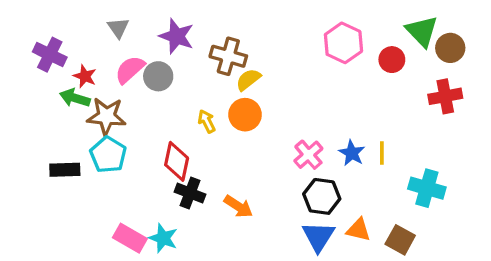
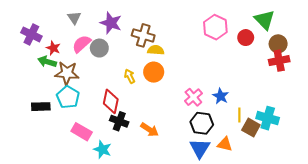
brown circle: (450, 48) -> (278, 44), moved
yellow semicircle: (248, 80) -> (156, 50), turned 42
yellow line: (382, 153) -> (239, 115), moved
pink rectangle: (130, 238) -> (82, 132), moved
brown square: (400, 240) -> (251, 127), moved

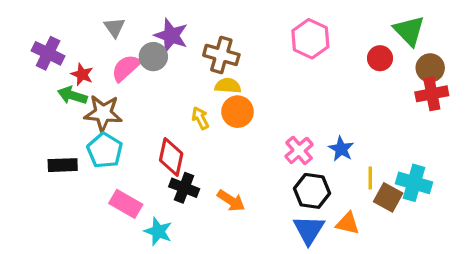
pink hexagon: (215, 27) -> (310, 39), moved
gray circle: (99, 48) -> (153, 57), moved
yellow semicircle: (156, 50) -> (228, 86), moved

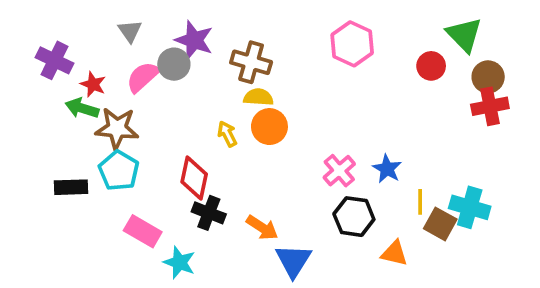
blue triangle: (309, 230) -> (293, 261), moved

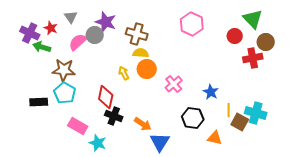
red star: (93, 84) -> (51, 28), moved
red cross: (490, 106) -> (253, 58), moved
green arrow: (82, 108) -> (42, 47), moved
pink cross: (339, 171) -> (174, 84), moved

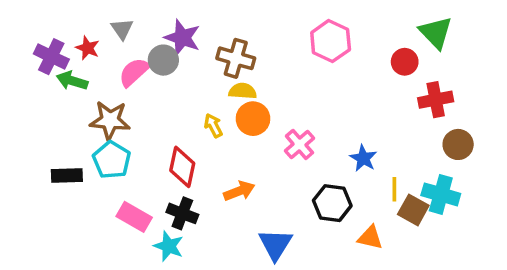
brown circle: (266, 42) -> (458, 144), moved
black cross: (114, 116) -> (182, 213), moved
orange arrow: (143, 124) -> (239, 191), moved, turned -54

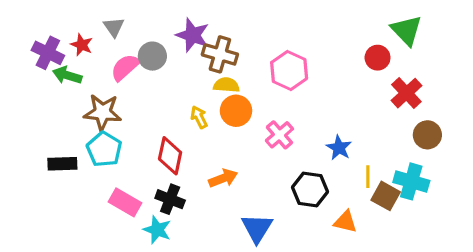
purple star: (182, 38) -> (193, 35), moved
pink hexagon: (331, 41) -> (289, 71), moved
red cross: (436, 100) -> (406, 93), turned -32

